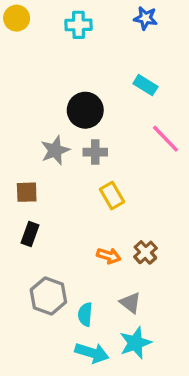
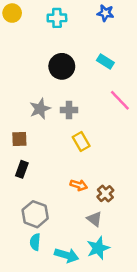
black circle: (85, 110) -> (62, 66), moved
brown cross: (145, 252) -> (105, 194), moved
cyan semicircle: (85, 314) -> (35, 242), moved

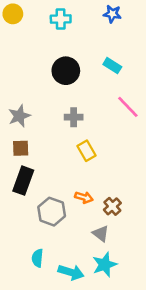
gray star: (40, 109) -> (19, 116), moved
black rectangle: (22, 169) -> (23, 181), size x1.5
gray hexagon: (35, 214) -> (52, 212), moved

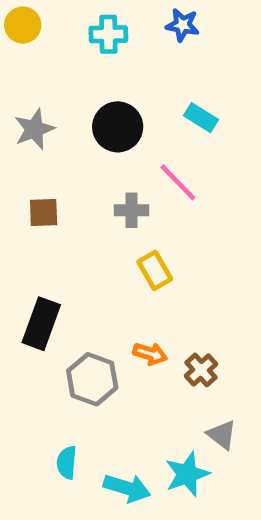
blue star: (112, 14) -> (182, 25), moved
pink line: (128, 107) -> (178, 182), moved
gray star: (19, 116) -> (34, 129), moved
brown square: (21, 148) -> (44, 213), moved
gray triangle: (101, 234) -> (222, 435), moved

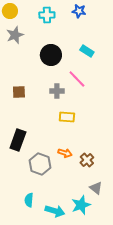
gray star: (34, 129) -> (15, 35), moved
yellow rectangle: (155, 270) -> (67, 117), turned -56

